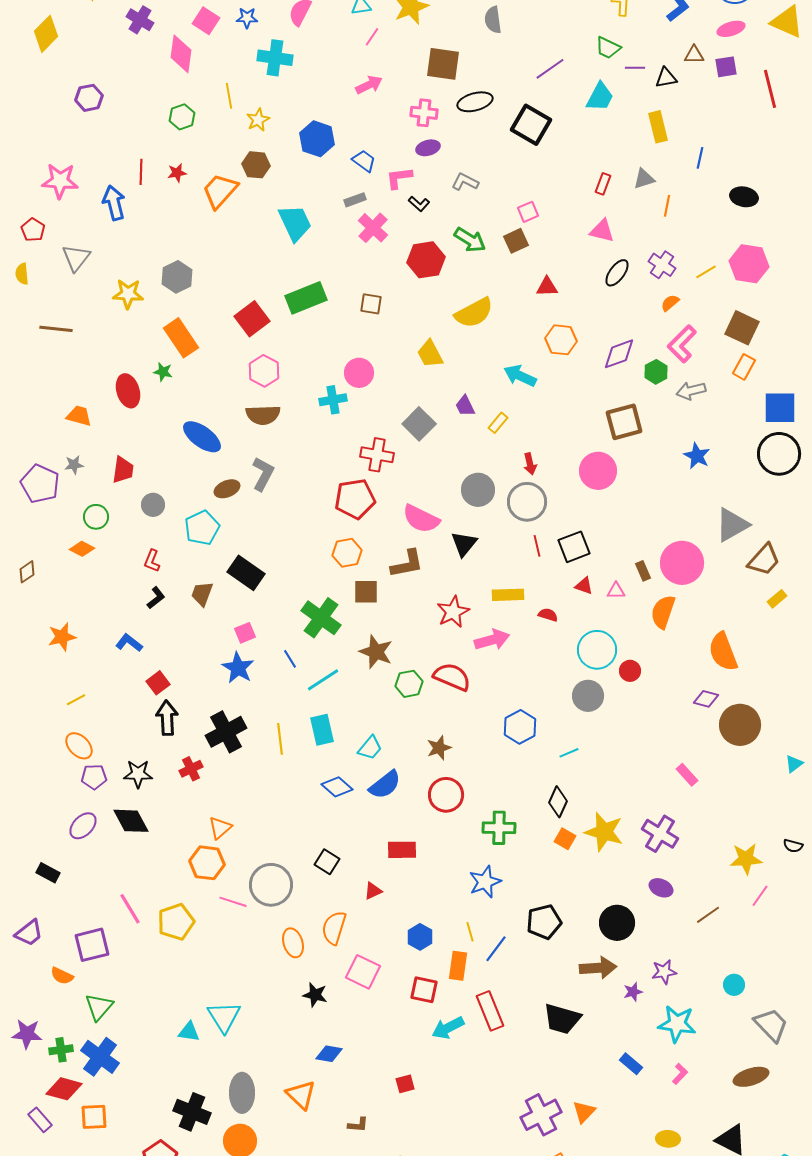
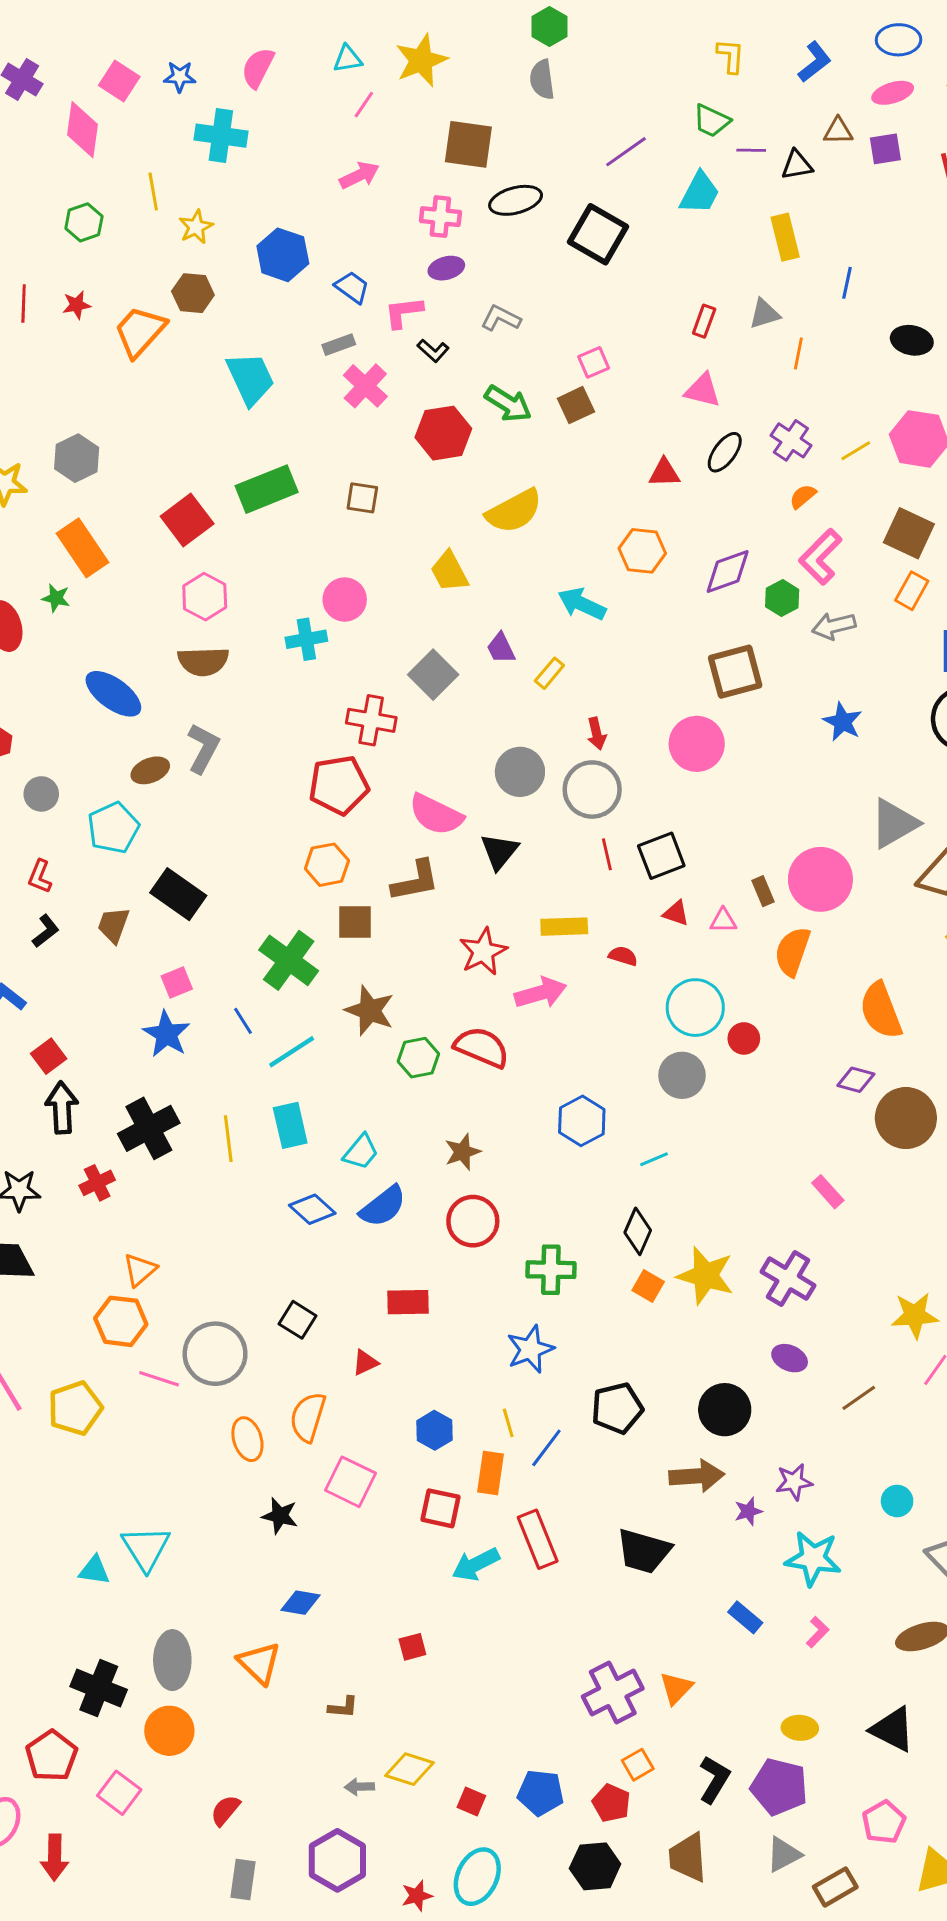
red triangle: (547, 287) -> (664, 473), moved

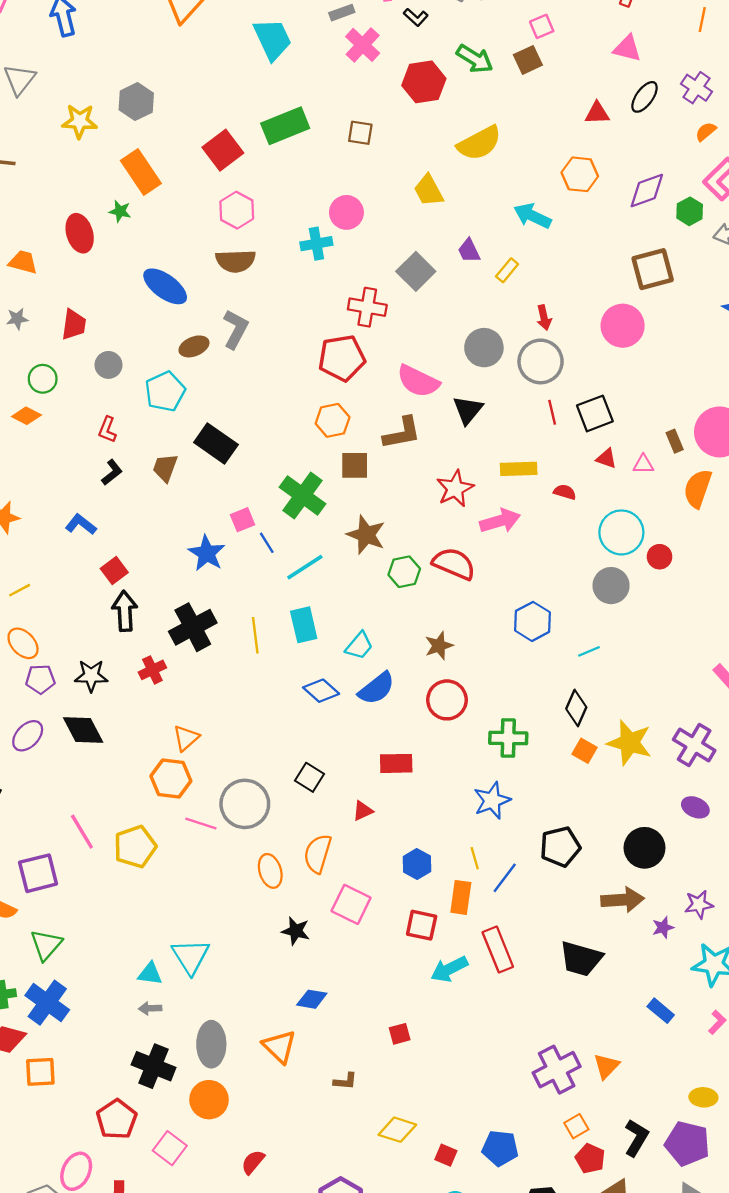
pink square: (177, 982) -> (242, 520), moved
gray arrow: (359, 1787) -> (150, 1008), moved
red pentagon: (611, 1803) -> (590, 1159), moved

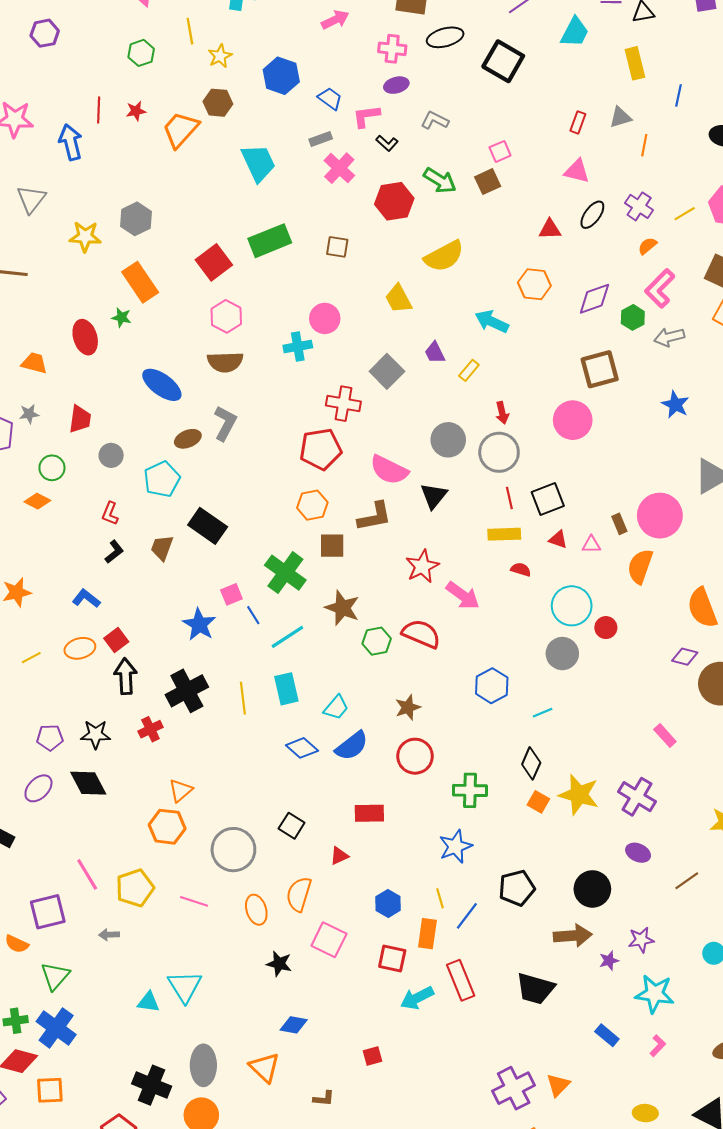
yellow rectangle: (519, 469) -> (504, 534), moved
pink arrow: (500, 521) -> (463, 595), turned 52
orange ellipse: (23, 643) -> (80, 648), moved, turned -60
pink line: (201, 824) -> (194, 901), moved
gray arrow: (150, 1008) -> (109, 935), moved

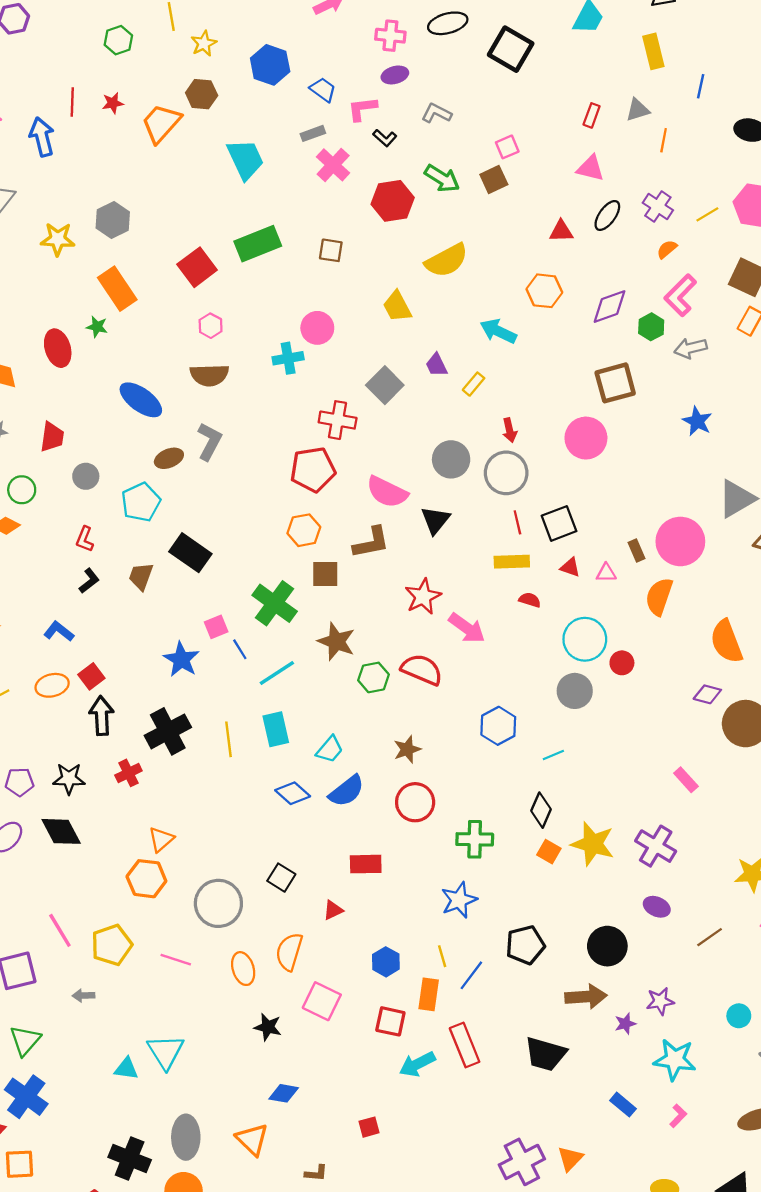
pink hexagon: (226, 316) -> (211, 326), size x0.7

